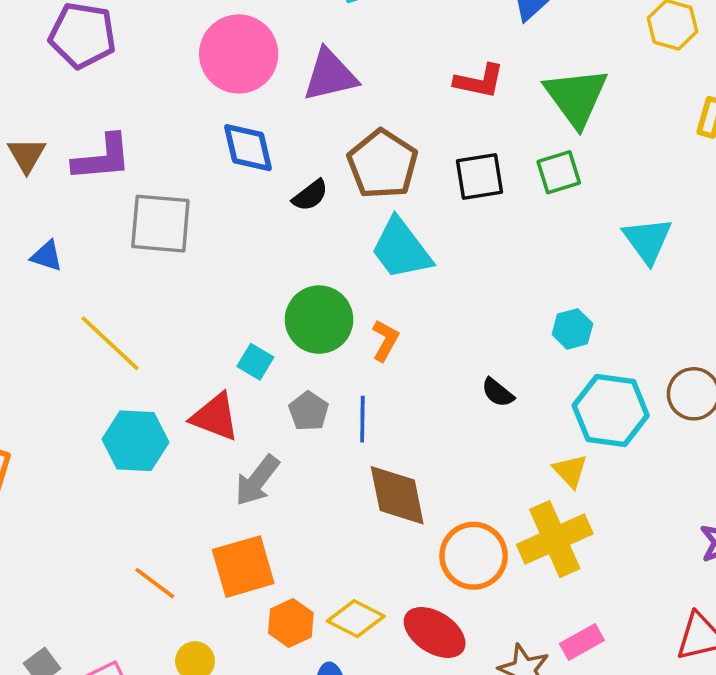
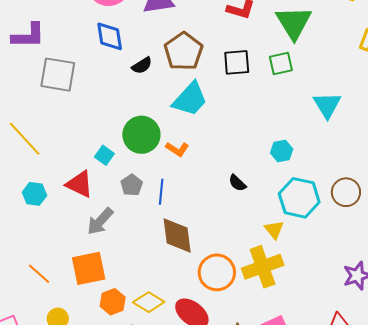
cyan trapezoid: (401, 249) -> (190, 99), turned -105
orange L-shape: (385, 340) -> (177, 149), turned 90
cyan hexagon: (136, 441) -> (34, 194), size x0.7

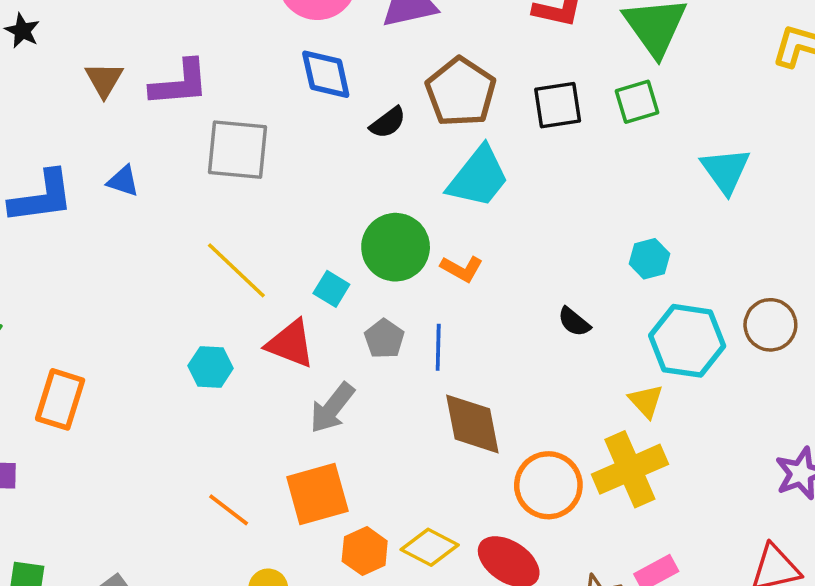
yellow line: (25, 139) -> (236, 270), moved

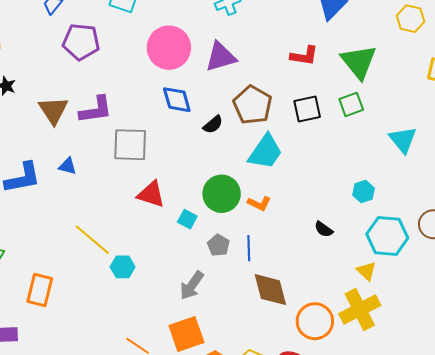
brown triangle: (104, 80) -> (53, 110), size x1.4
yellow line: (236, 270) -> (92, 240), moved
red triangle: (290, 344) -> (151, 194), moved

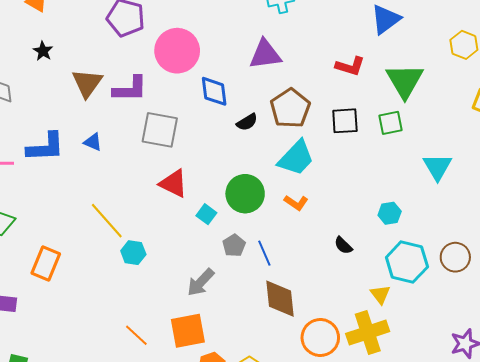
pink circle: (169, 48) -> (177, 51), moved
orange L-shape: (259, 203) -> (296, 203), moved
blue line: (249, 248) -> (264, 253), turned -30

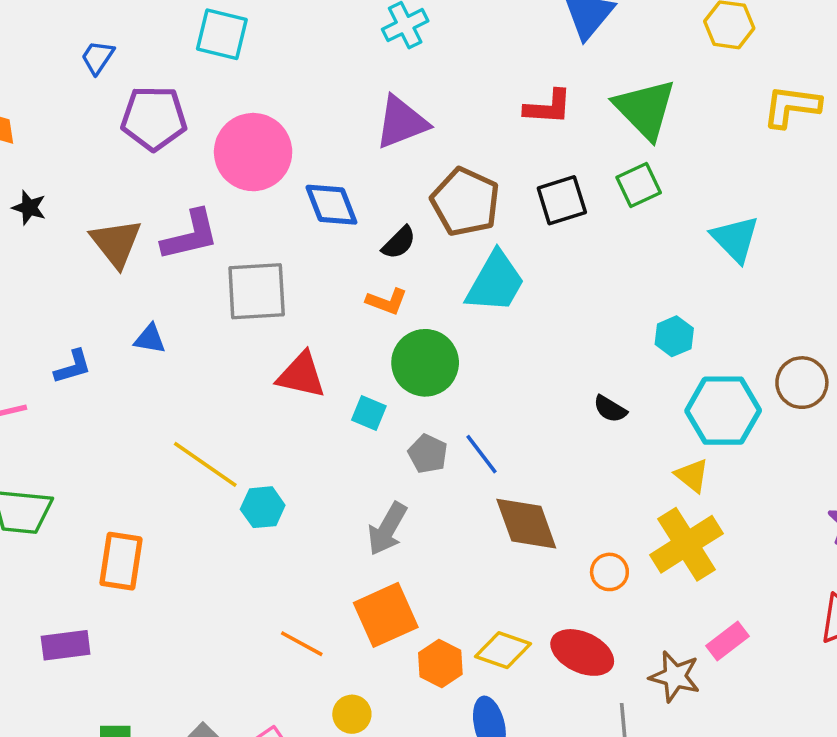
blue L-shape: (45, 147) -> (73, 367), size x0.6
orange L-shape: (296, 203) -> (387, 301), moved
orange circle: (320, 337) -> (609, 572), size x0.6

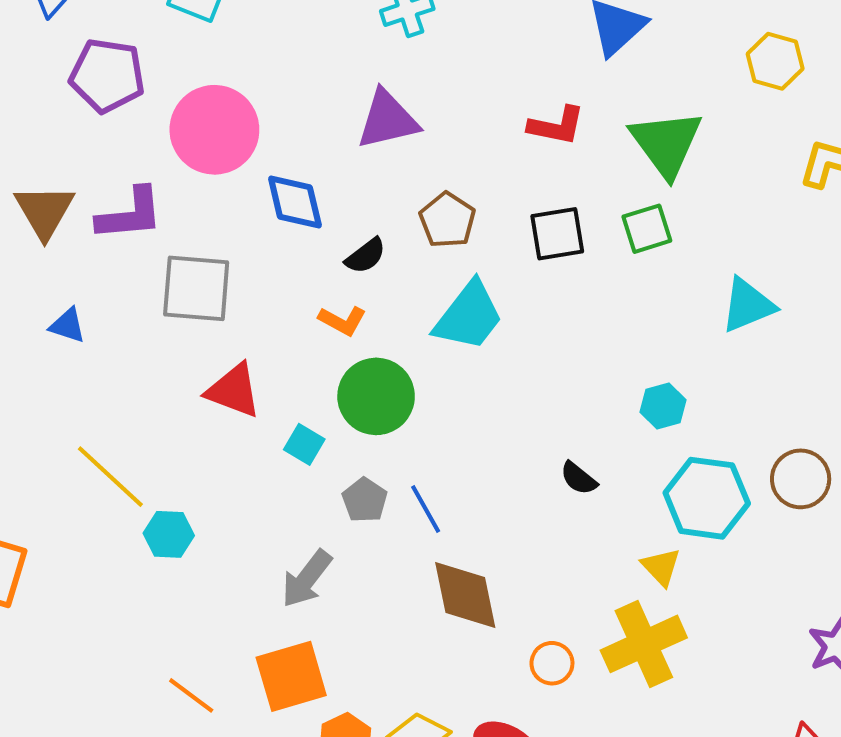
brown pentagon: (465, 202) -> (447, 220), size x0.7
cyan triangle: (735, 239) -> (748, 305), turned 44

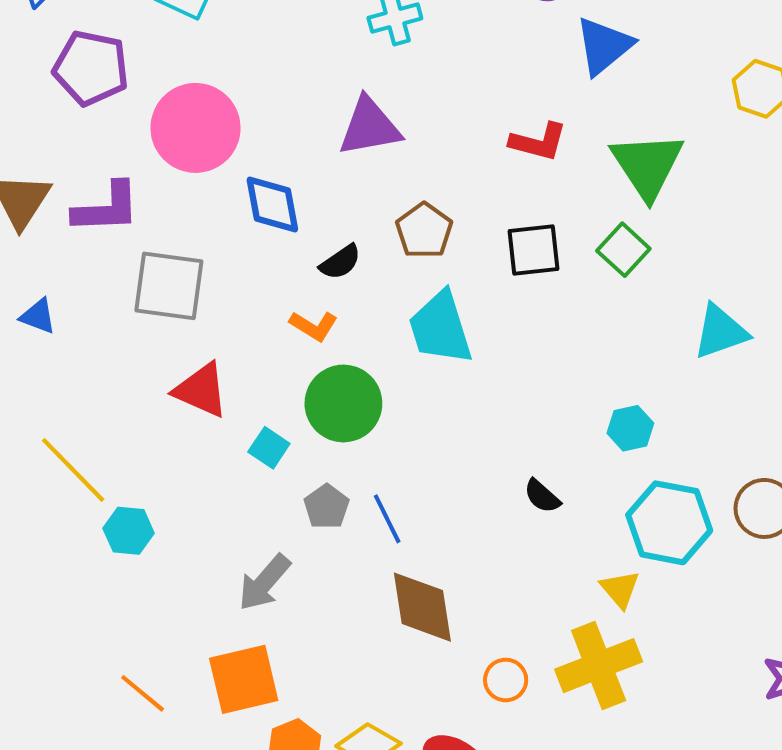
green square: (647, 229) -> (623, 250), turned -33
cyan trapezoid: (469, 316) -> (440, 328), turned 122

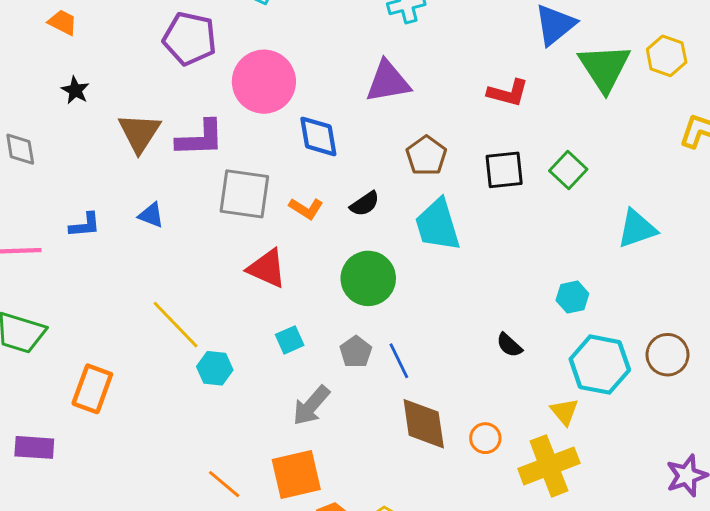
green triangle: (647, 165) -> (604, 68), moved
black semicircle: (340, 262) -> (365, 204), moved
orange L-shape: (314, 326) -> (306, 208), moved
cyan square: (269, 448) -> (290, 340), moved, turned 32
orange circle: (506, 680) -> (485, 438), moved

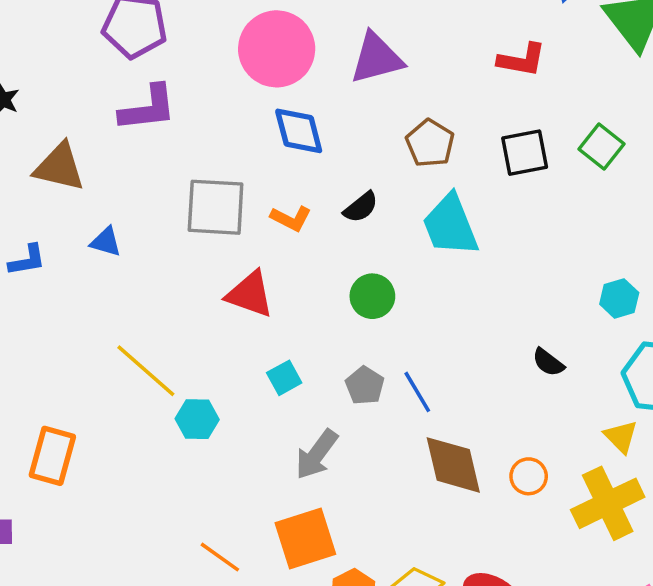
pink circle: (264, 82) -> (277, 49), moved
brown triangle: (139, 133) -> (59, 167), moved, turned -45
purple L-shape: (200, 138) -> (148, 108), moved
green circle: (368, 278) -> (372, 296), size x0.7

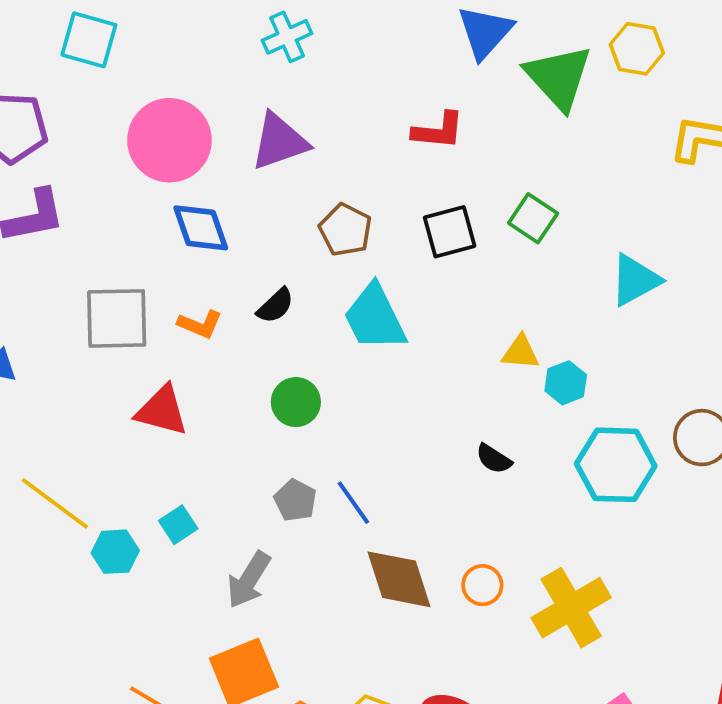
cyan square: (284, 378) -> (178, 525), moved
yellow triangle: (621, 437) -> (520, 352), moved, turned -36

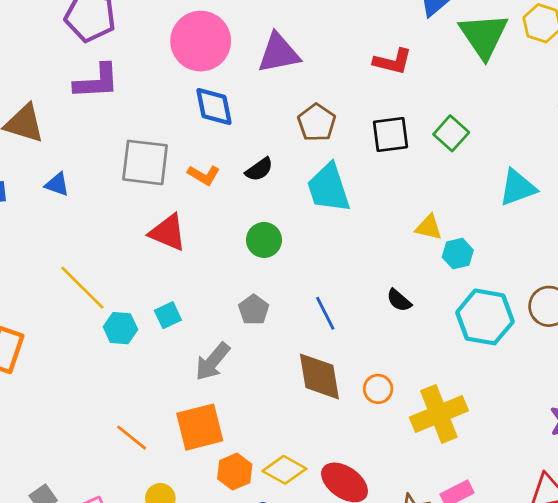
blue line: (353, 503) -> (325, 313), moved

